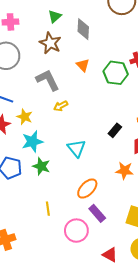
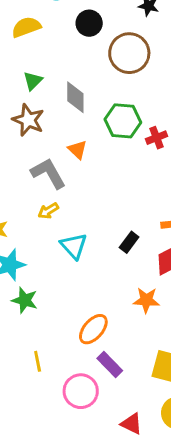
green hexagon: (116, 73) -> (123, 121), moved
gray L-shape: (48, 80) -> (48, 173), moved
cyan triangle: (77, 148) -> (74, 246), moved

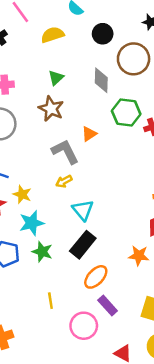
gray diamond: (75, 97) -> (101, 80), moved
orange triangle: (77, 150) -> (89, 134), turned 42
black rectangle: (129, 242) -> (83, 245), moved, size x1.6

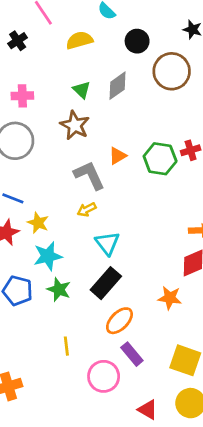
green triangle: (56, 78) -> (82, 90), turned -35
gray diamond: (101, 80) -> (118, 86), moved, turned 50
green hexagon: (126, 112) -> (160, 159), moved

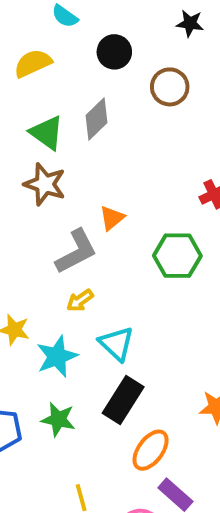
brown circle: (172, 71) -> (170, 87), size x0.7
green triangle: (82, 90) -> (47, 133), size x1.4
green hexagon: (160, 159) -> (177, 256), moved
gray L-shape: (89, 175) -> (76, 252), turned 96
cyan star: (48, 256) -> (57, 356), moved

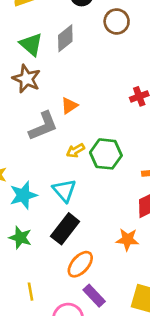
green hexagon: (177, 256) -> (106, 154), moved
yellow arrow: (80, 300) -> (75, 151), moved

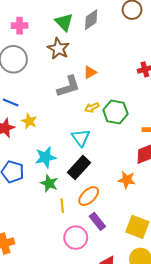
cyan star: (23, 195) -> (46, 157), moved
green star: (20, 238) -> (49, 183), moved
yellow line: (31, 292) -> (62, 206), moved

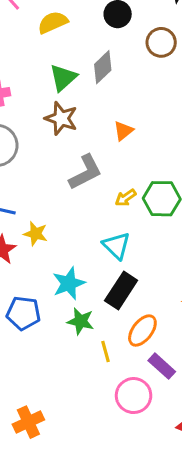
green triangle: (64, 22) -> (63, 78), turned 42
orange triangle: (90, 72) -> (123, 131), moved

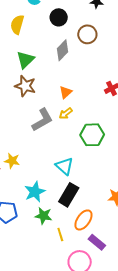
yellow semicircle: (53, 22) -> (17, 25), turned -48
gray diamond: (103, 67) -> (62, 50), moved
yellow arrow: (126, 198) -> (66, 113), moved

